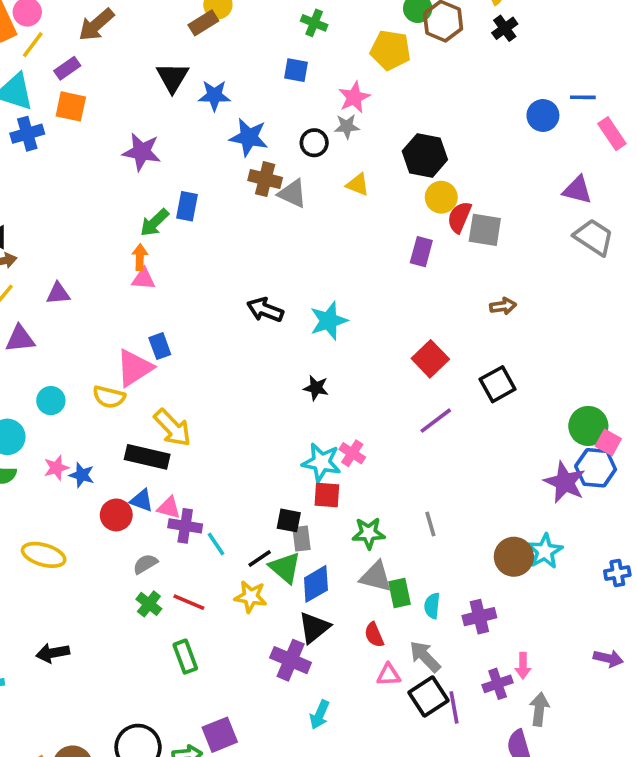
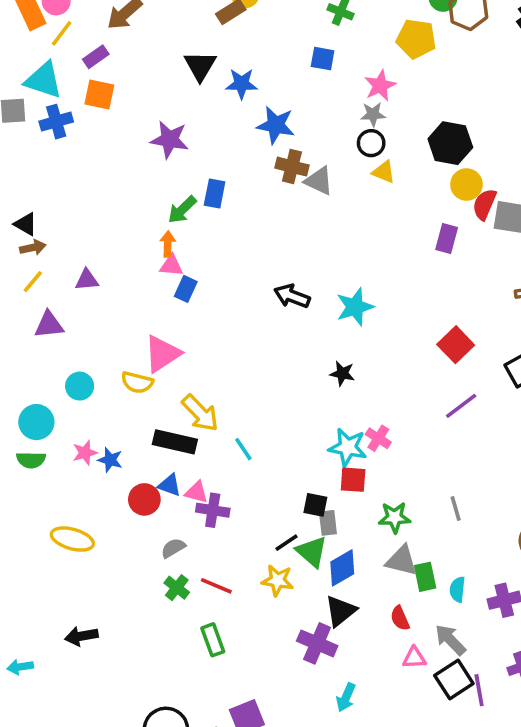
black circle: (314, 143) -> (371, 143), moved
blue rectangle: (160, 346) -> (186, 289), moved, turned 45
cyan line: (216, 544) -> (243, 449), moved

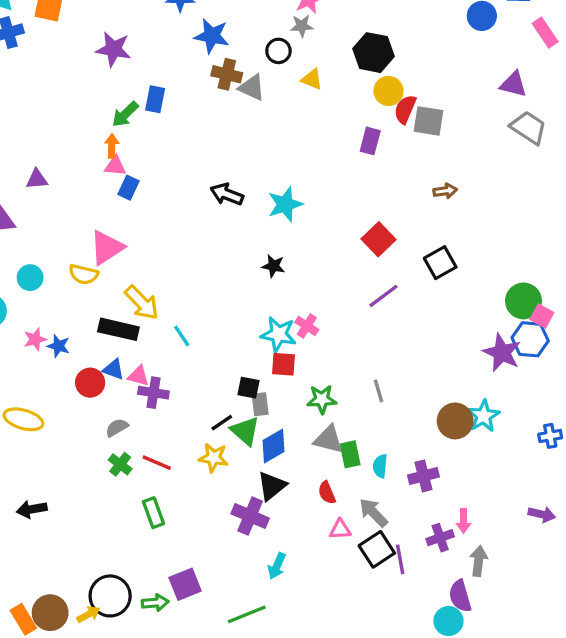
black circle: (371, 143) -> (278, 51), moved

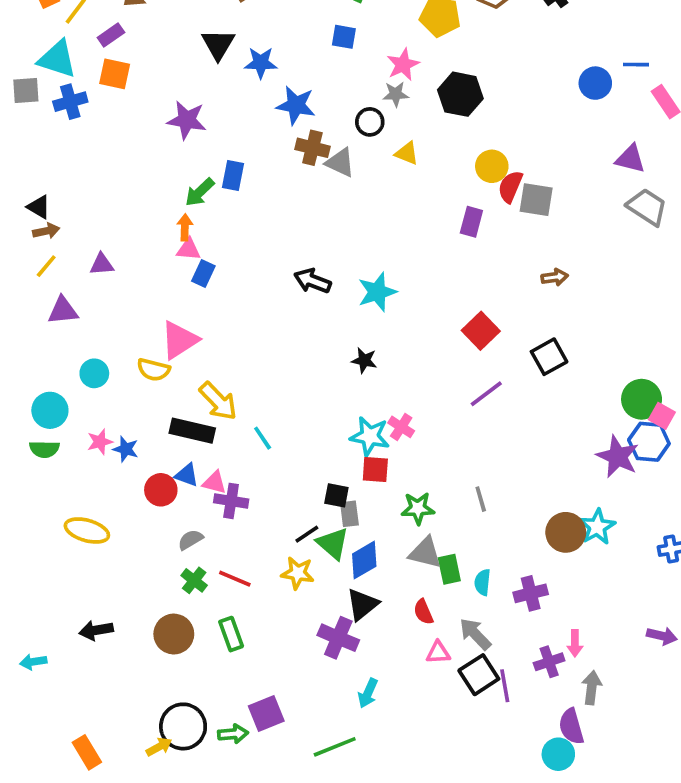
black hexagon: (373, 53) -> (460, 94), moved
brown circle: (50, 613) -> (174, 634), moved

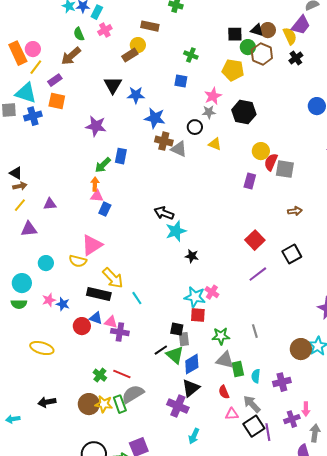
cyan star: (377, 292) -> (176, 231), moved
gray semicircle: (190, 540) -> (133, 394), moved, size x1.6
yellow star: (298, 573) -> (104, 404), moved

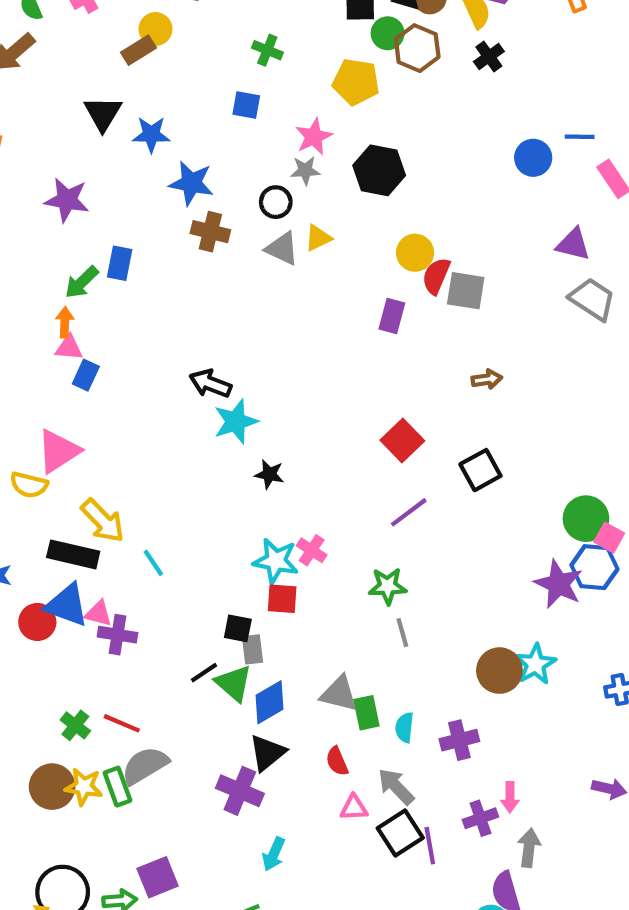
yellow triangle: (215, 144) -> (318, 238), turned -48
gray triangle: (179, 149) -> (282, 249), moved
blue triangle: (96, 318) -> (67, 605), size x1.6
green star: (221, 336) -> (388, 586), moved

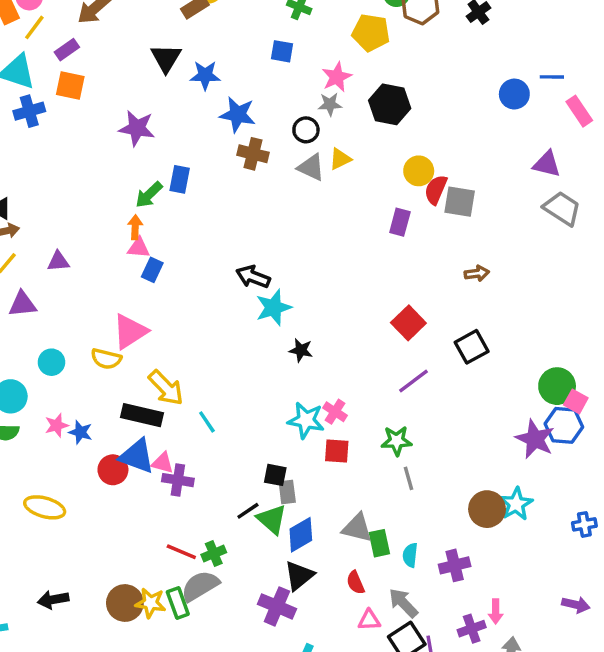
red square: (282, 599) -> (337, 451), moved
green cross: (75, 725) -> (214, 553), moved, turned 30

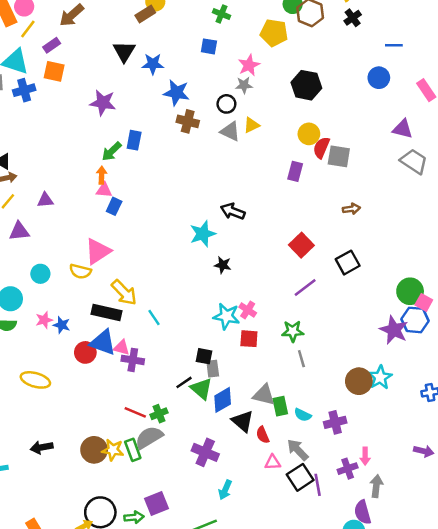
blue line: (552, 77) -> (394, 45), moved
black hexagon: (390, 104) -> (306, 85), moved
black arrow: (253, 277) -> (233, 211), moved
cyan semicircle: (410, 555) -> (303, 415), turned -70
black triangle: (299, 576) -> (243, 421), moved, turned -40

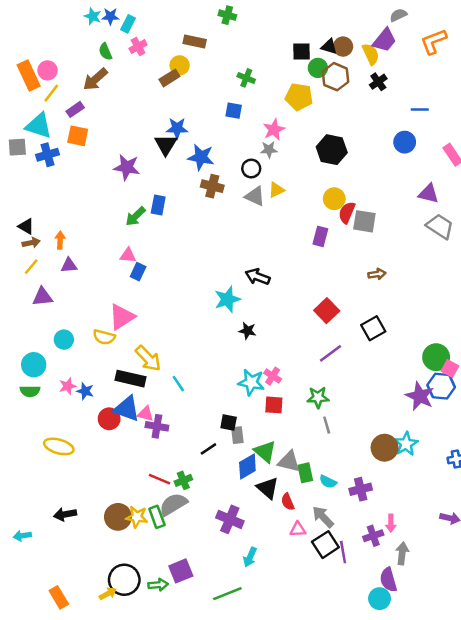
black triangle: (124, 51) -> (166, 145), moved
orange arrow: (102, 175) -> (60, 240), moved
green triangle: (201, 389) -> (265, 451), moved

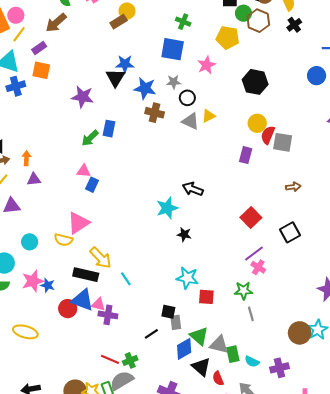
blue square: (234, 111) -> (173, 49), size x1.6
gray star: (269, 150) -> (174, 82), moved
pink cross: (273, 376) -> (258, 267), moved
pink star: (68, 386) -> (33, 281), size x1.5

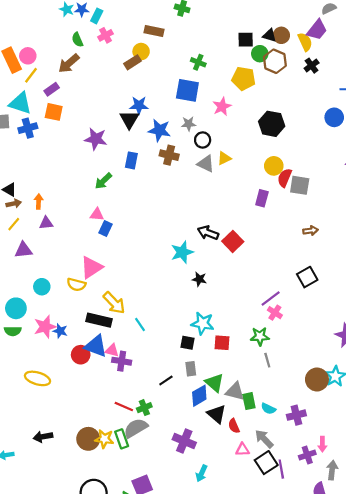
blue rectangle: (109, 129) -> (131, 160), moved
red square: (251, 218) -> (233, 241), moved
black square: (168, 312) -> (187, 343), moved

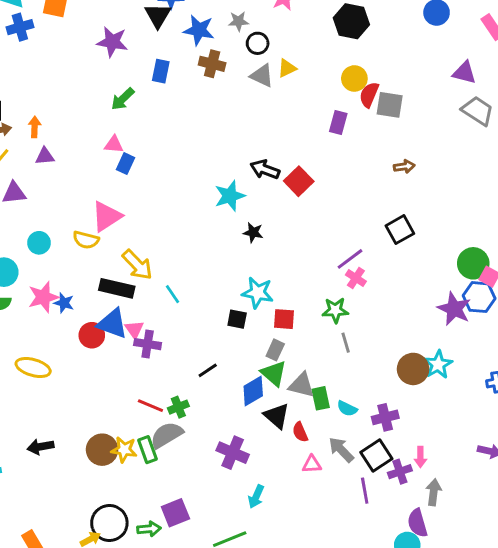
pink triangle: (112, 350) -> (134, 329), turned 40
gray rectangle: (191, 369) -> (275, 350), moved, turned 32
black square: (266, 463) -> (376, 456), moved

